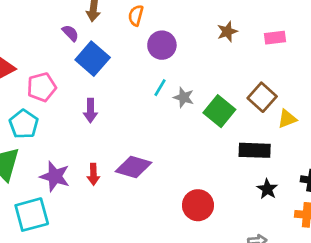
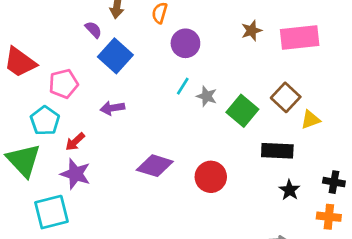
pink rectangle: (275, 38) -> (300, 37), size x1.8
purple arrow: (90, 110) -> (112, 108), turned 80
red arrow: (93, 174) -> (75, 142), moved, turned 48
red circle: (198, 205) -> (211, 177), moved

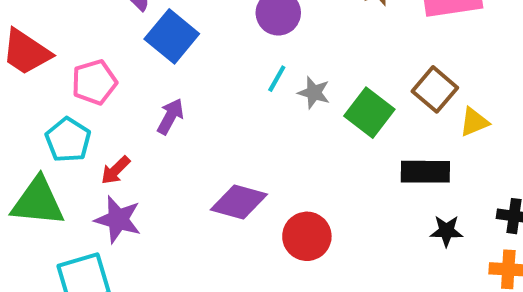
purple arrow: (112, 108) -> (170, 116), turned 130
green triangle: (24, 160) -> (38, 202), turned -39
red circle: (211, 177) -> (307, 236), moved
black star: (289, 190) -> (446, 231), turned -30

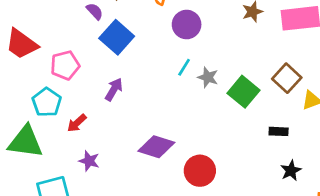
black rectangle: (425, 172) -> (279, 131), size x0.6
purple star: (118, 219) -> (89, 161), moved, size x0.7
black star: (446, 231) -> (291, 171), turned -30

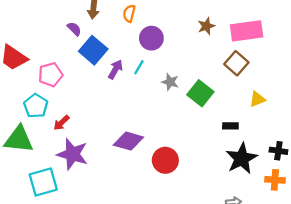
cyan line: (184, 67) -> (139, 67), moved
brown square: (287, 78) -> (236, 63), moved
purple arrow: (114, 89) -> (115, 69), moved
purple star: (89, 161) -> (72, 154), size x1.8
black star: (291, 171) -> (241, 158), size x1.8

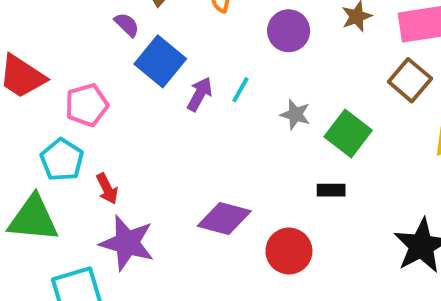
purple circle: (151, 38) -> (289, 31), moved
red arrow: (61, 123) -> (107, 189), turned -72
black rectangle: (230, 126) -> (331, 190), moved

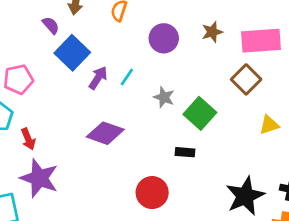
purple diamond: (224, 219) -> (105, 133), moved

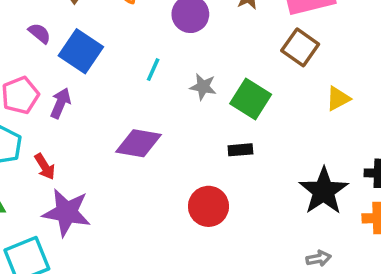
purple semicircle: (51, 25) -> (40, 33), moved
purple arrow: (98, 78) -> (60, 103), moved

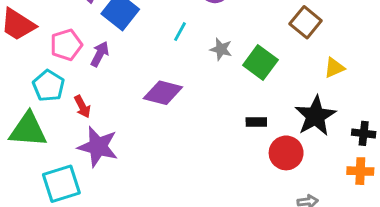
black rectangle: (240, 150) -> (256, 122), moved
black star: (324, 191) -> (315, 116), moved
red circle: (208, 206) -> (286, 153), moved

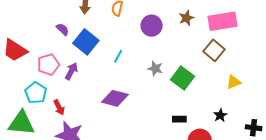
cyan line: (180, 32) -> (118, 56), moved
black star: (315, 116) -> (220, 115), size x0.5

